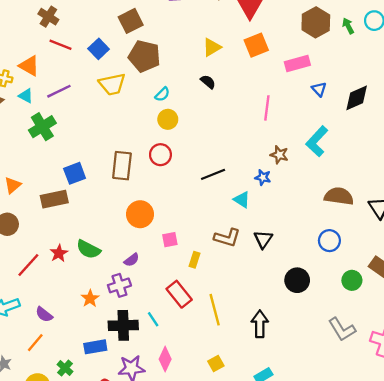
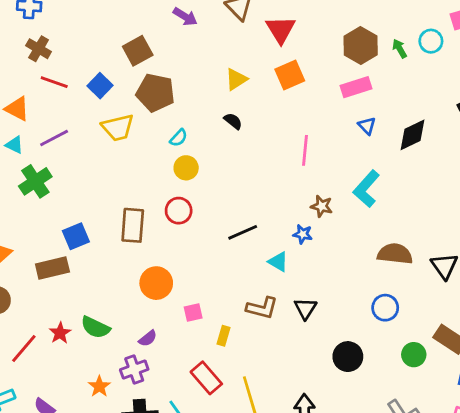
pink rectangle: (297, 63) -> (356, 87), moved

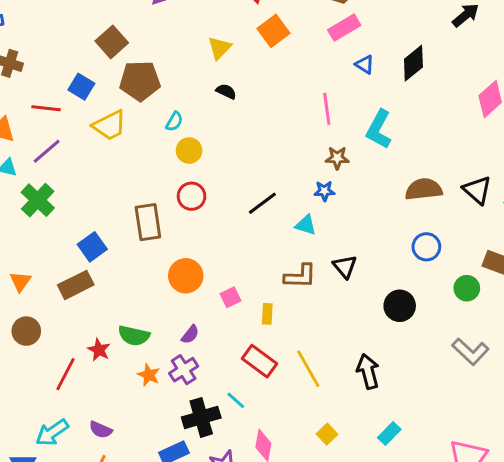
red line: (54, 82) -> (46, 108), moved
pink line: (305, 150) -> (327, 109), moved
orange star: (99, 386) -> (149, 375), moved

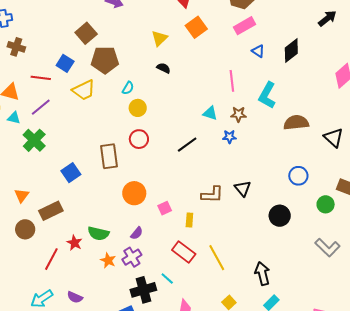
brown semicircle: (424, 189) -> (296, 123), moved
cyan triangle: (306, 225) -> (210, 113), moved
brown rectangle: (76, 285) -> (51, 211), moved
black arrow: (368, 371) -> (262, 274), moved

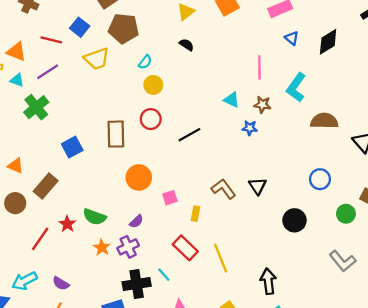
black line: (187, 145) -> (189, 135), moved
brown L-shape: (212, 195) -> (224, 189), turned -135
orange triangle: (22, 196) -> (16, 166), turned -49
brown rectangle: (51, 211) -> (46, 186), turned -30

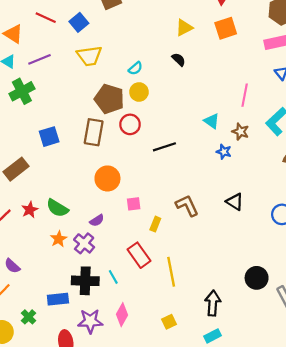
brown pentagon: (124, 28) -> (109, 99), moved
red line: (51, 40) -> (46, 18), moved
black triangle: (258, 186) -> (235, 202), moved, turned -36
black circle: (294, 220) -> (257, 278), moved
purple cross: (128, 247) -> (84, 243), turned -36

